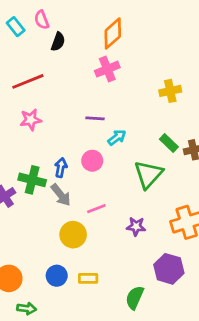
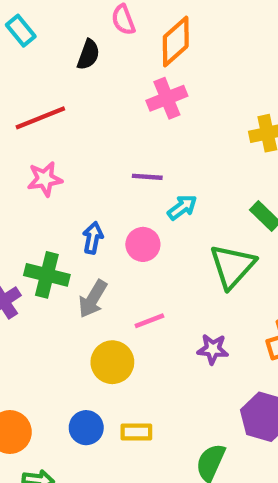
pink semicircle: (42, 20) -> (123, 20), moved
blue arrow: (61, 168) -> (93, 238), moved
gray arrow: (61, 195) -> (93, 299), turned 70

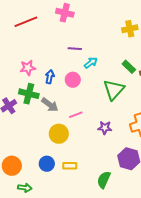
pink cross: (167, 98) -> (65, 13), moved, turned 36
pink star: (45, 179) -> (28, 68), moved
gray arrow: (93, 299) -> (50, 105), turned -84

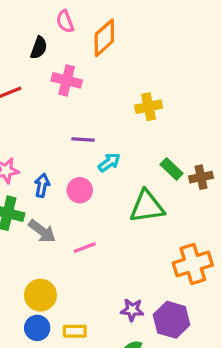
yellow cross: (130, 29) -> (149, 107), moved
green triangle: (114, 90) -> (147, 207), turned 40
purple star: (105, 128) -> (132, 310), moved
yellow circle: (59, 134) -> (40, 295), moved

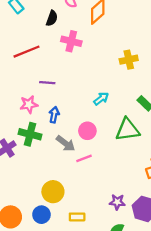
purple line: (83, 139) -> (47, 83), moved
pink circle: (80, 190) -> (87, 131), moved
gray arrow: (42, 231) -> (66, 143), moved
blue circle: (37, 328) -> (41, 215), moved

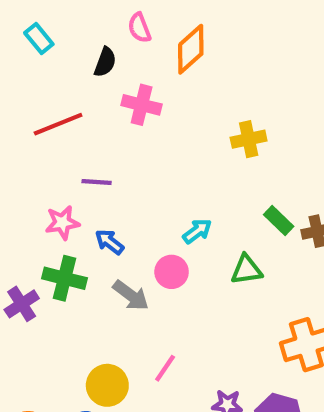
cyan arrow: (101, 99) -> (197, 231), moved
blue arrow: (54, 115) -> (109, 242), turned -63
green triangle: (128, 130) -> (246, 270), size x0.7
pink line: (84, 158) -> (165, 368), moved, turned -35

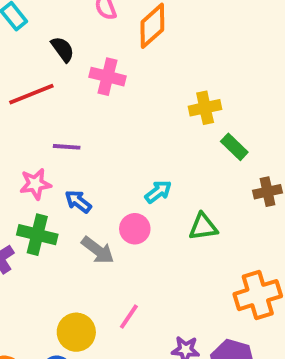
black semicircle: (105, 62) -> (63, 49), moved, turned -56
green rectangle: (279, 220) -> (234, 147), moved

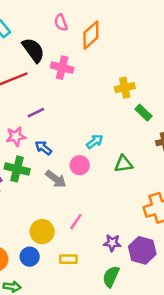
black semicircle: (63, 49) -> (33, 50), size x1.5
purple line: (67, 147) -> (36, 113), turned -30

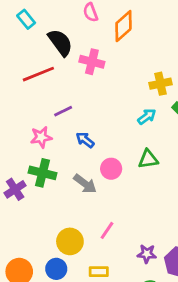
cyan arrow: (95, 141) -> (147, 117), moved
blue arrow: (43, 148) -> (85, 140), moved
green triangle: (123, 164) -> (148, 159), moved

